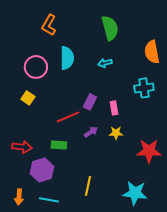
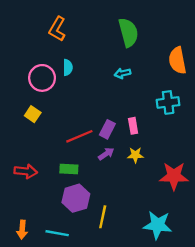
cyan semicircle: (67, 58) -> (68, 67), moved, size x0.6
purple rectangle: (90, 102) -> (107, 129), moved
purple hexagon: (42, 170) -> (76, 198), moved

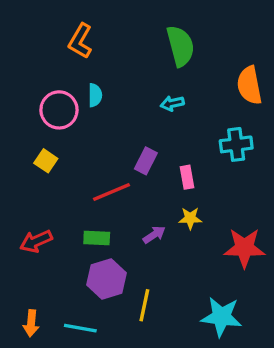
purple rectangle: (107, 129) -> (146, 161), moved
purple arrow: (106, 154) -> (154, 235), moved
red arrow: (26, 171) -> (36, 241), turned 150

